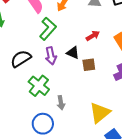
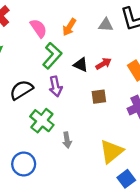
black triangle: (73, 53) -> (81, 65), moved
blue circle: (43, 124) -> (24, 164), moved

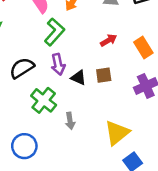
black triangle: (81, 65) -> (78, 78), moved

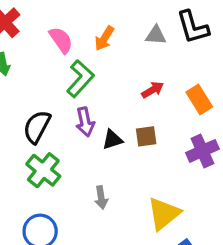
black semicircle: (22, 68) -> (37, 127), turned -30
black triangle: (78, 78) -> (112, 140), turned -42
green cross: (44, 100) -> (43, 170), moved

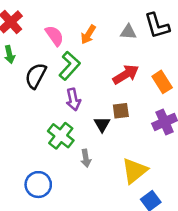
red arrow: (153, 90) -> (126, 74), size x1.5
black semicircle: (37, 127) -> (36, 76), moved
black triangle: (112, 140) -> (102, 124), moved, turned -42
green cross: (43, 170) -> (61, 136), moved

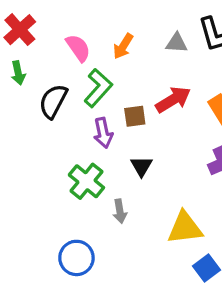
brown square: (121, 111) -> (135, 116), moved
yellow triangle: (135, 171) -> (185, 228), turned 32
blue circle: (38, 185) -> (76, 258), moved

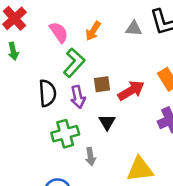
red arrow: (173, 100) -> (131, 91), moved
black semicircle: (53, 101) -> (47, 93), moved, turned 148
green cross: (86, 181) -> (65, 134), turned 36

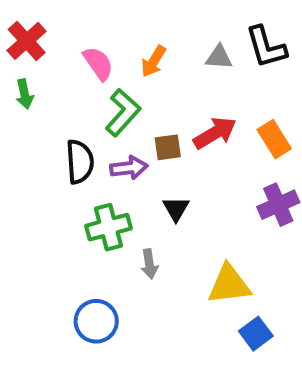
red arrow: (131, 91) -> (215, 133), moved
purple arrow: (78, 97) -> (129, 168), turned -85

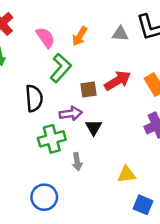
purple arrow: (129, 168) -> (71, 114), moved
yellow triangle: (229, 284) -> (127, 174), size x0.7
blue square: (256, 334) -> (143, 205), turned -30

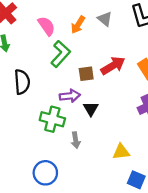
gray triangle: (120, 34) -> (105, 19), moved, turned 35
black semicircle: (34, 98) -> (22, 82), moved
green cross: (52, 139) -> (52, 119), turned 30

